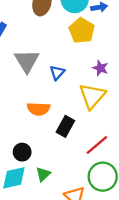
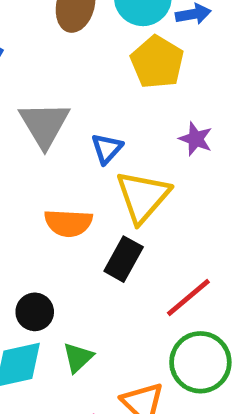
yellow triangle: (92, 96) -> (143, 197), moved

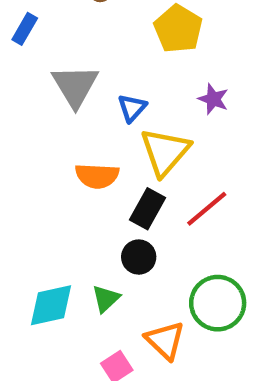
red line: (188, 297) -> (207, 209), moved
black circle: (35, 312) -> (139, 257), moved

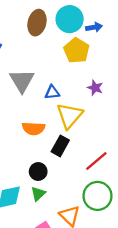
blue triangle: (132, 108) -> (52, 92), turned 42
red line: (207, 209) -> (96, 161), moved
black circle: (139, 257) -> (38, 172), moved

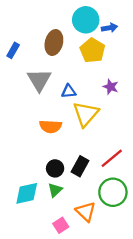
brown ellipse: (37, 23) -> (54, 42), moved
black rectangle: (60, 146) -> (80, 166), moved

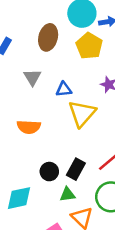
gray triangle: (39, 80) -> (32, 77), size x0.7
orange semicircle: (51, 126) -> (29, 127), moved
green triangle: (55, 190) -> (67, 194), moved, turned 35

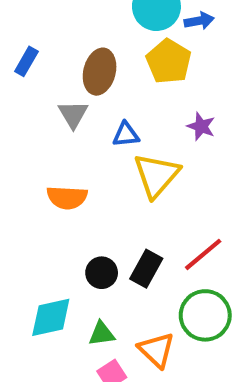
brown ellipse: (48, 37) -> (100, 72), moved
green triangle: (67, 194) -> (102, 334), moved

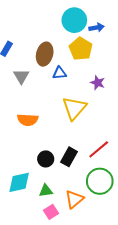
gray triangle: (73, 114) -> (21, 76), moved
blue triangle: (126, 135) -> (59, 73), moved
orange triangle: (156, 350) -> (74, 199), turned 36

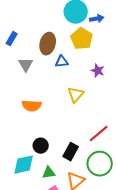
yellow triangle: (74, 108) -> (76, 95), size x0.7
black rectangle: (69, 157) -> (71, 152), moved
black circle: (46, 159) -> (41, 146), moved

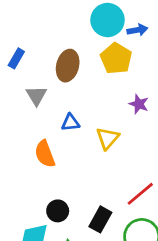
blue triangle: (62, 62) -> (70, 123), moved
orange semicircle: (32, 106) -> (45, 154), turned 66

